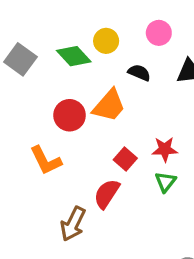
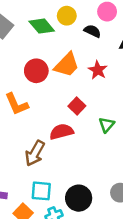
black semicircle: (139, 73) -> (92, 31), moved
red star: (165, 149) -> (98, 70), moved, turned 30
red semicircle: (107, 194) -> (62, 132), turned 40

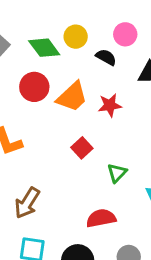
red star: (98, 70) -> (110, 105), turned 30
red circle: (36, 71) -> (34, 87), moved
red semicircle: (62, 132) -> (101, 218), moved

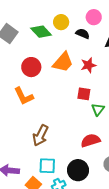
red circle: (34, 87) -> (31, 67), moved
red square: (82, 148) -> (84, 94), moved, turned -32

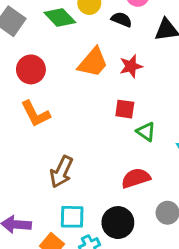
red circle: (31, 67) -> (31, 69), moved
green triangle: (98, 109) -> (146, 132), turned -32

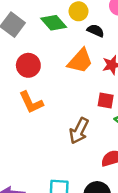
black semicircle: (122, 20) -> (96, 31), moved
brown arrow: (61, 172) -> (79, 131), moved

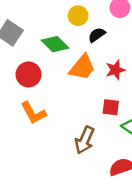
green diamond: (54, 23) -> (55, 44), moved
black semicircle: (96, 31) -> (97, 35), turned -56

